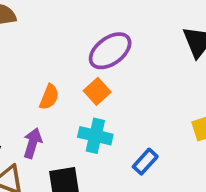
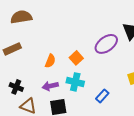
purple ellipse: (110, 51) -> (106, 44), moved
purple arrow: (33, 143) -> (50, 86), moved, turned -119

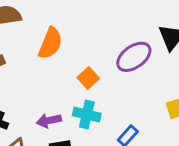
orange semicircle: (50, 61) -> (50, 43), moved, size x1.5

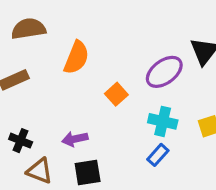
cyan cross: (87, 115) -> (163, 121), moved

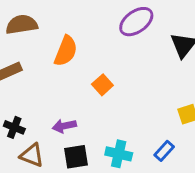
purple ellipse: (164, 72) -> (136, 22), moved
cyan cross: (163, 121) -> (119, 154), moved
blue rectangle: (158, 155) -> (164, 151), moved

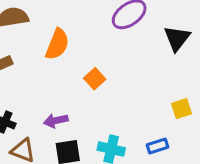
blue rectangle: (164, 151) -> (158, 146), turned 30

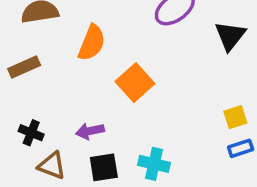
orange square: (95, 79) -> (135, 83), size x1.5
blue rectangle: (158, 146) -> (241, 148), moved

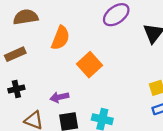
black cross: (31, 133) -> (16, 89), moved, turned -35

